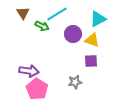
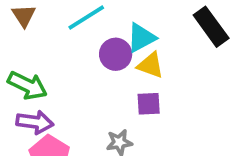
cyan triangle: (98, 19) -> (141, 38), moved
green arrow: (42, 26) -> (27, 85), moved, size x1.5

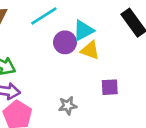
purple square: (149, 104) -> (110, 87), moved

